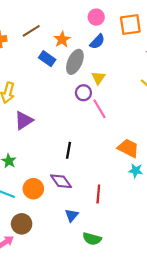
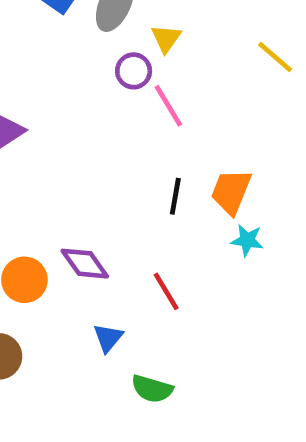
orange trapezoid: (128, 148) -> (231, 192), turned -95
black line: (69, 150) -> (175, 196), moved
red line: (98, 194) -> (166, 291), turned -36

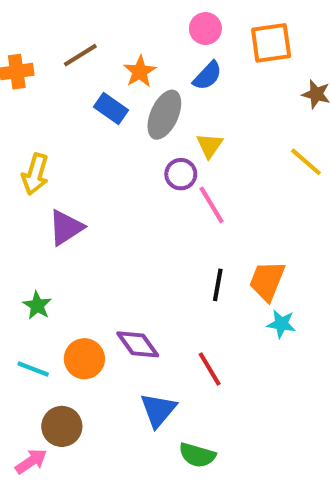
blue triangle: (108, 338) -> (158, 410), size x1.4

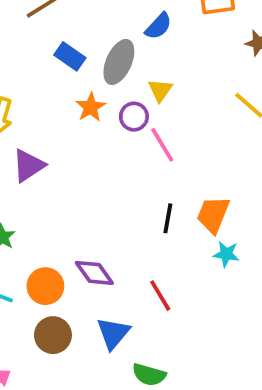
orange star: (140, 72) -> (91, 107), moved
brown circle: (62, 426) -> (53, 335), moved

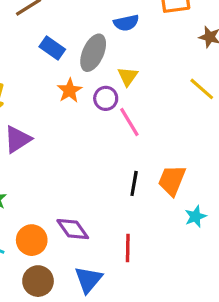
blue semicircle: (158, 26) -> (126, 23), turned 35
cyan star: (226, 254) -> (195, 216), moved, turned -30
red line: (160, 296) -> (128, 248), turned 32

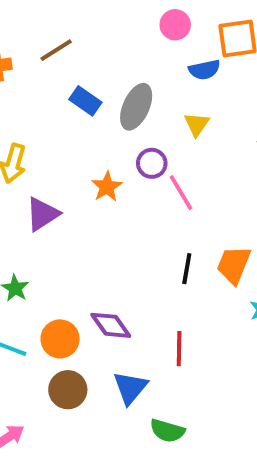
blue semicircle: (126, 23) -> (204, 70), moved
yellow triangle: (128, 76) -> (197, 124), moved
orange star: (70, 91) -> (107, 187), moved

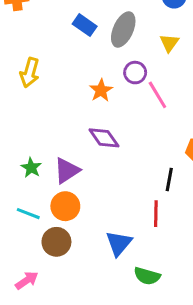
purple triangle: (42, 214) -> (67, 171), moved
black line: (187, 269) -> (169, 179), moved
purple diamond: (111, 325) -> (104, 138), moved
brown circle: (68, 390) -> (56, 242), moved

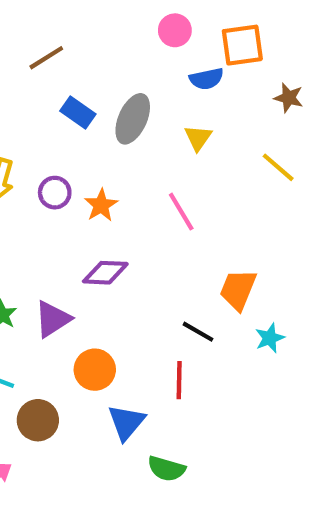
purple circle: (135, 73) -> (55, 193), moved
purple diamond: (104, 138) -> (105, 273), turned -52
black line: (169, 179) -> (198, 332), turned -70
orange circle: (65, 206) -> (95, 370), moved

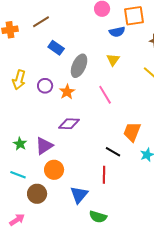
gray ellipse: (133, 119) -> (79, 66), moved
orange circle: (95, 370) -> (54, 170), moved

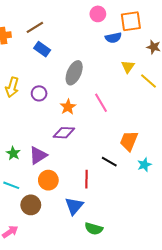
blue rectangle: (56, 48) -> (42, 49), moved
yellow triangle: (113, 60) -> (128, 67), moved
orange star: (67, 92) -> (68, 107), moved
red line: (104, 175) -> (87, 179), moved

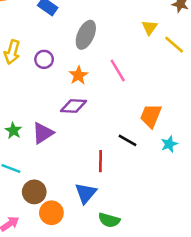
orange circle: (48, 180) -> (51, 213), moved

